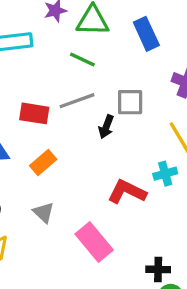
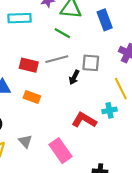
orange rectangle: (43, 162) -> (32, 97), turned 56
gray triangle: (44, 212) -> (25, 141), moved

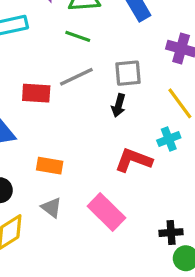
black arrow: (74, 77) -> (119, 105), moved
orange rectangle: (32, 97) -> (50, 166), moved

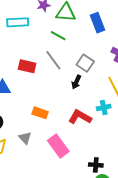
gray square: (128, 73) -> (85, 63), turned 30
gray line: (76, 77) -> (53, 60), turned 70
orange rectangle: (50, 166) -> (40, 113), moved

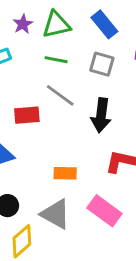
gray square: (85, 63) -> (102, 64), moved
black arrow: (76, 82) -> (101, 115), size x1.6
gray triangle: (25, 138) -> (55, 214), size x1.6

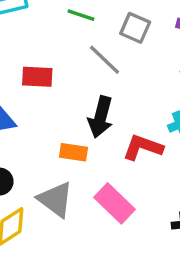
gray line: (60, 95) -> (105, 60), moved
black arrow: (101, 115) -> (101, 117), moved

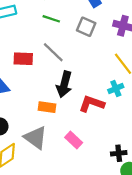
gray line: (105, 60) -> (53, 52), moved
pink rectangle: (114, 203) -> (74, 140), size x0.7

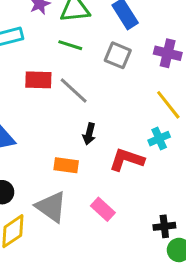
red rectangle: (23, 59) -> (38, 80), moved
black arrow: (64, 84) -> (89, 134), size x0.6

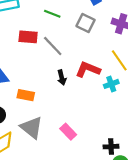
black arrow: (89, 134) -> (62, 78), turned -32
red L-shape: (127, 160) -> (88, 69), moved
orange rectangle: (66, 165) -> (26, 95), moved

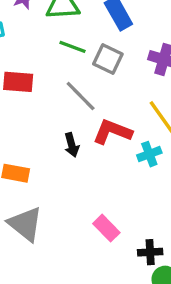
green line: (52, 14) -> (73, 47), moved
gray line: (53, 46) -> (81, 96), moved
pink rectangle: (68, 132) -> (106, 228), moved

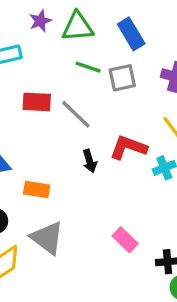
gray square: (108, 59) -> (122, 78), turned -36
gray line: (81, 96) -> (76, 114), moved

